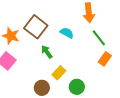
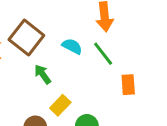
green line: (99, 38) -> (103, 54), moved
orange rectangle: (105, 59) -> (128, 85), turned -40

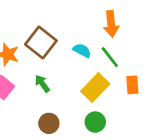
green arrow: (43, 74) -> (42, 84), moved
yellow rectangle: (60, 105) -> (95, 88), moved, size x1.5

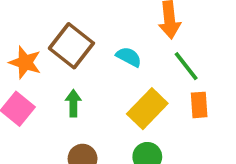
green line: (110, 57) -> (186, 66), moved
green arrow: (42, 84) -> (73, 103), turned 36

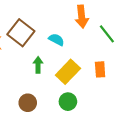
green line: (186, 66) -> (107, 34), moved
green arrow: (73, 103) -> (38, 65), moved

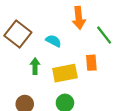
orange rectangle: (100, 69) -> (91, 63), moved
yellow rectangle: (68, 72) -> (65, 73), turned 35

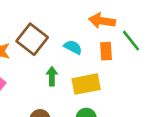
orange arrow: (79, 18) -> (102, 21), turned 105
orange rectangle: (91, 63) -> (106, 51), moved

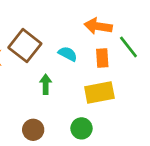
yellow rectangle: (86, 84) -> (99, 92), moved

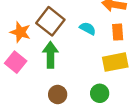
green arrow: (46, 84) -> (50, 55), moved, size x1.5

